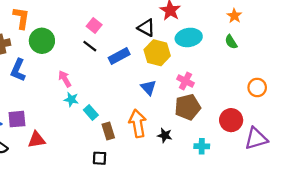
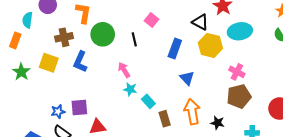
black line: (90, 46) -> (134, 39), moved, turned 40
blue rectangle: (119, 56) -> (175, 49), turned -42
blue triangle: (148, 88) -> (187, 78), moved

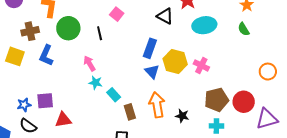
yellow hexagon: (210, 45) -> (175, 61), moved
blue rectangle: (175, 49) -> (150, 48), moved
brown pentagon: (239, 96) -> (216, 100), moved

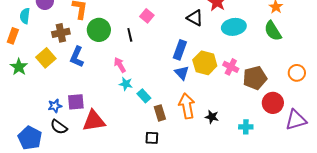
green semicircle: (244, 29) -> (273, 31), size x1.5
yellow square: (15, 56) -> (46, 58), turned 30
brown pentagon: (216, 100) -> (255, 78), moved
red triangle: (63, 120) -> (94, 121), size x1.4

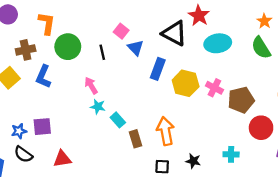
black triangle: (195, 18) -> (174, 33), size x1.4
blue triangle: (182, 73) -> (136, 48), moved
black star: (212, 117) -> (193, 161), moved
red triangle: (94, 121) -> (62, 159), moved, size x0.7
black square: (152, 138) -> (162, 167), moved

